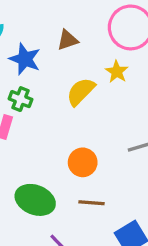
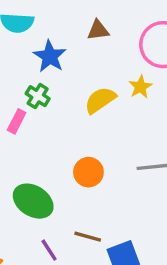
brown triangle: (68, 40) -> (98, 30), moved
brown line: (91, 203) -> (88, 237), moved

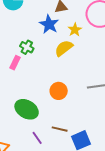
blue star: (50, 56) -> (49, 24), moved
yellow star: (140, 87) -> (75, 30), moved

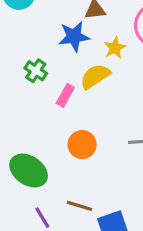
blue star: (49, 24) -> (74, 36), turned 30
pink rectangle: (15, 63) -> (65, 95), moved

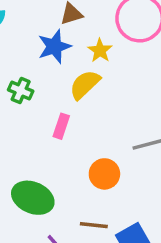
pink rectangle: (65, 95) -> (61, 126), moved
orange circle: (82, 145) -> (104, 174), moved

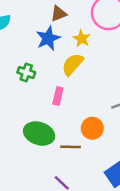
green ellipse: (33, 198) -> (39, 133), moved
brown line: (94, 225) -> (71, 147), moved

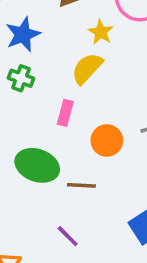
blue star: (48, 38) -> (23, 34), moved
orange circle: (92, 128) -> (107, 140), moved

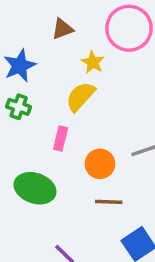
brown line: (81, 185) -> (109, 202), moved

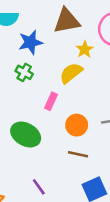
brown triangle: (62, 29) -> (67, 21), size x1.6

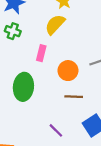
green ellipse: (26, 134) -> (23, 87), turned 76
purple line: (39, 187) -> (56, 130), moved

